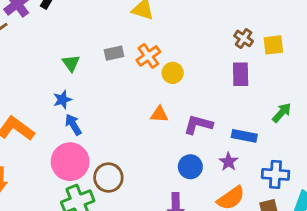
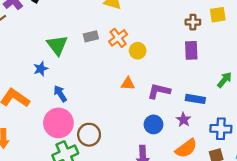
brown cross: (244, 38) -> (193, 22), turned -32
yellow square: (273, 45) -> (218, 15), moved
green triangle: (71, 63) -> (57, 45), size x1.5
blue star: (62, 100) -> (41, 69), moved

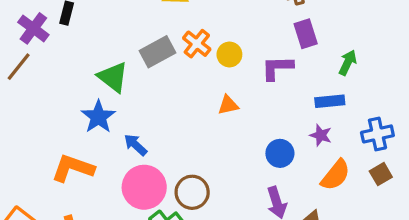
gray rectangle: (91, 36) -> (157, 52), size x1.5
blue star: (41, 69) -> (98, 117), size x1.5
green arrow: (225, 80) -> (348, 63), moved
purple L-shape: (159, 91) -> (277, 68), moved

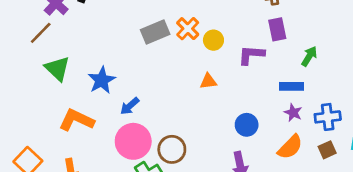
green triangle: (113, 77) -> (57, 69), moved
purple star: (321, 135) -> (293, 113), moved
blue arrow: (136, 145) -> (130, 106), turned -90

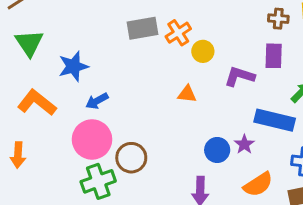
blue rectangle: (291, 86) -> (275, 120), size x1.5
purple star: (293, 113) -> (244, 144), moved

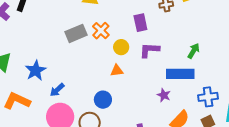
yellow circle: (203, 51) -> (121, 47), moved
purple rectangle: (274, 56) -> (140, 23), moved
blue circle: (217, 150) -> (103, 100), moved

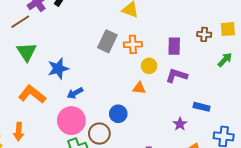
orange cross: (101, 31) -> (133, 44), turned 30
gray rectangle: (76, 33) -> (107, 41), turned -55
green arrow: (194, 51) -> (225, 60), moved
blue rectangle: (180, 74) -> (202, 107), size x0.6

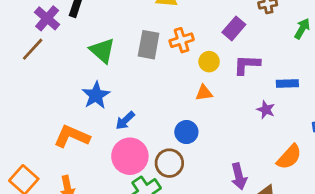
purple rectangle: (174, 46) -> (234, 28), turned 54
green triangle: (27, 52) -> (102, 51), moved
blue rectangle: (202, 107) -> (287, 84), moved
purple star: (180, 124) -> (266, 110), moved

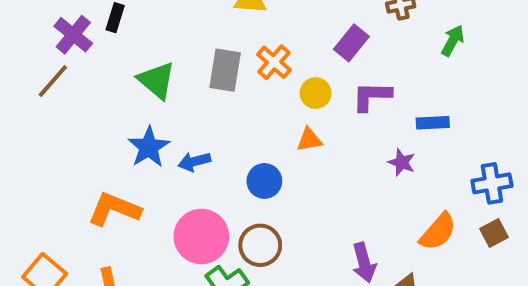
orange cross: (182, 40) -> (274, 62), turned -30
blue arrow: (125, 121) -> (194, 162), moved, turned 30
blue circle: (186, 132) -> (264, 181), moved

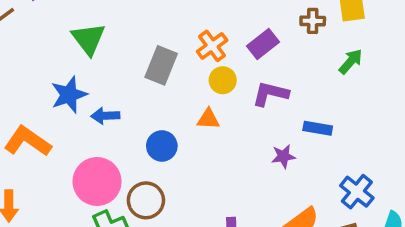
orange cross: (274, 62) -> (212, 46), moved
gray rectangle: (225, 70) -> (161, 65), moved
purple star: (402, 162) -> (283, 156), turned 30
blue cross: (492, 183) -> (357, 192), turned 36

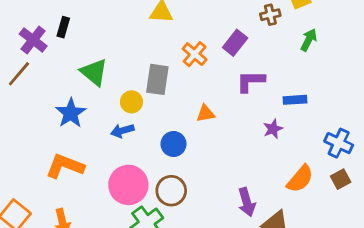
yellow circle: (223, 80) -> (131, 102), moved
blue star: (69, 95) -> (71, 113), moved

